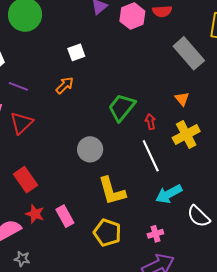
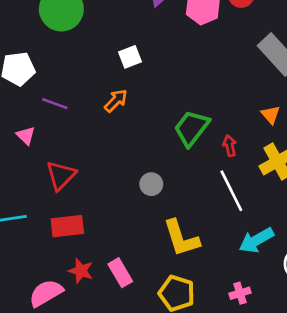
red triangle: (21, 123) -> (61, 175), moved
gray circle: (90, 149) -> (151, 184), size x0.7
red rectangle: (25, 180) -> (67, 226), turned -60

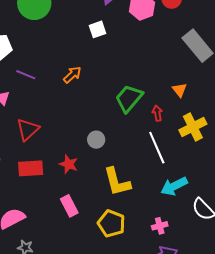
white square: (130, 57) -> (98, 29), moved
orange triangle: (271, 115) -> (180, 90), moved
red star: (81, 271) -> (69, 164), moved

